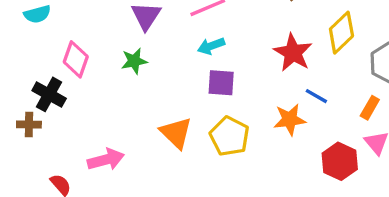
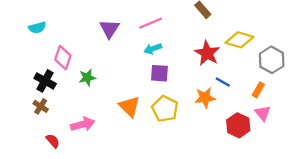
yellow diamond: (341, 33) -> (239, 40), turned 60
green star: (134, 61) -> (87, 78), moved
brown cross: (29, 124) -> (41, 106), moved, turned 32

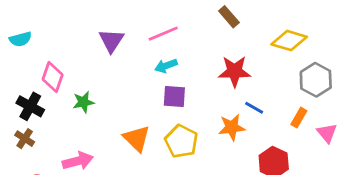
yellow diamond: (239, 40) -> (289, 41), moved
red star: (207, 53) -> (235, 71), turned -30
pink triangle: (263, 113) -> (327, 133), moved

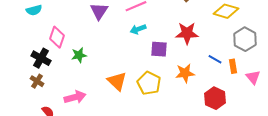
purple square: (174, 97) -> (159, 49), moved
blue line: (254, 108) -> (215, 59), moved
orange rectangle: (299, 118) -> (233, 66), turned -40

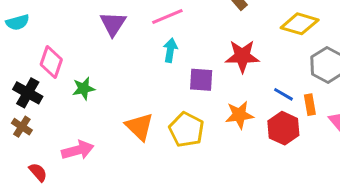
cyan arrow: (138, 29) -> (170, 50), turned 119
red hexagon: (215, 98) -> (283, 128), moved

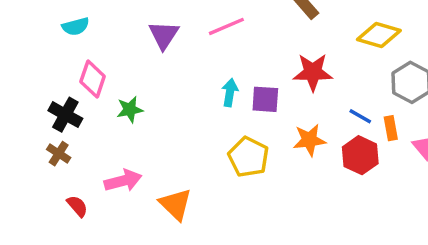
cyan semicircle: (17, 22) -> (76, 26), moved
cyan arrow: (170, 50) -> (230, 93), moved
orange triangle: (139, 127) -> (176, 204), moved

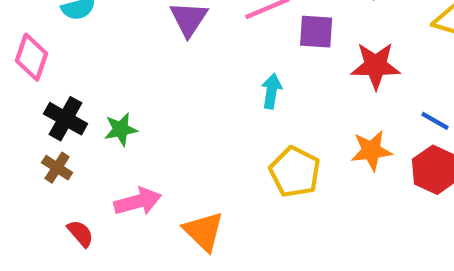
pink diamond: (93, 79) -> (32, 57), moved
purple square: (265, 99) -> (316, 32), moved
green star: (130, 109) -> (121, 129), moved

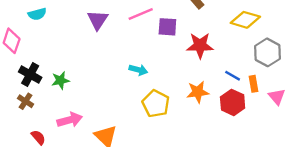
cyan arrow: (272, 91) -> (138, 70), moved, turned 96

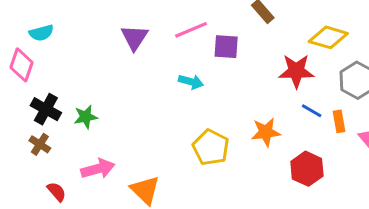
cyan semicircle: (37, 14) -> (41, 33), moved
red star: (200, 45) -> (296, 71), moved
cyan arrow: (138, 70) -> (191, 82), moved
red hexagon: (233, 102) -> (307, 169), moved

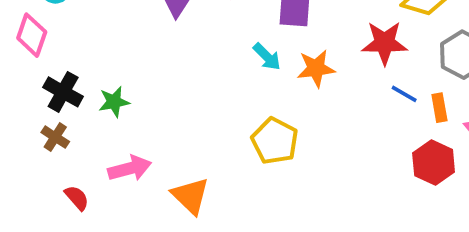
cyan arrow: (191, 82) -> (267, 57), moved, turned 30
orange star: (266, 132) -> (316, 68), moved
red hexagon: (307, 169) -> (434, 163), moved

